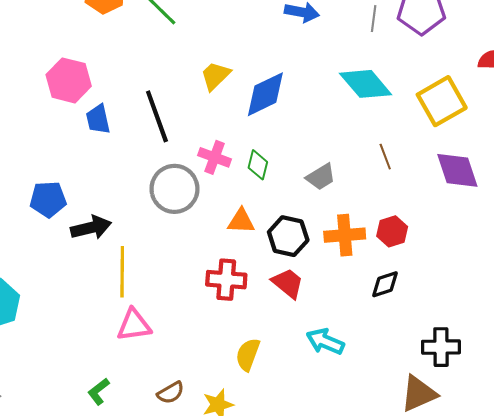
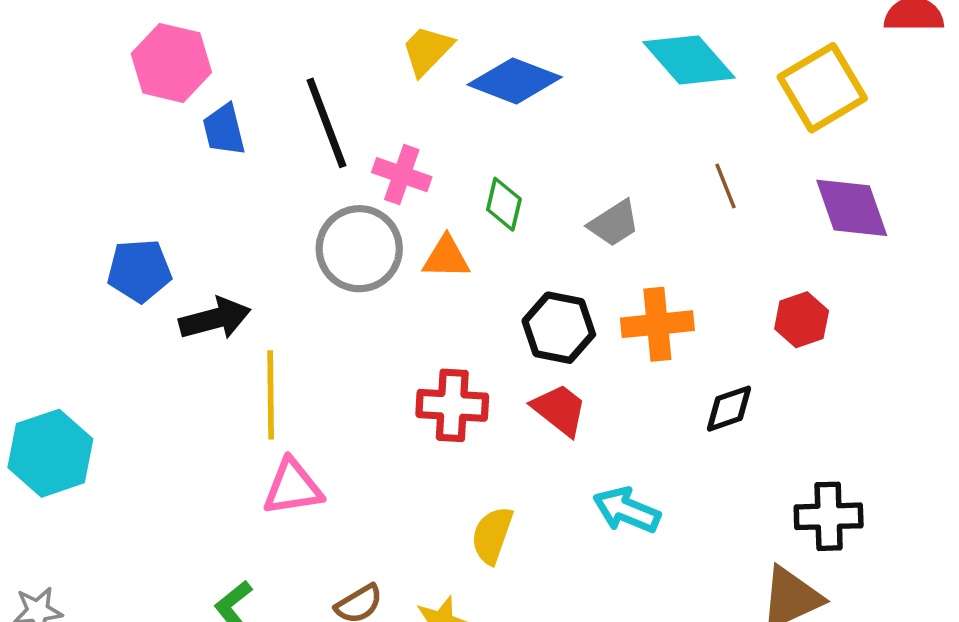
blue diamond: (265, 94) -> (515, 81), turned 48
pink cross: (215, 157) -> (402, 175), moved
orange triangle: (241, 221) -> (446, 257), moved
red hexagon: (392, 231) -> (802, 320), moved

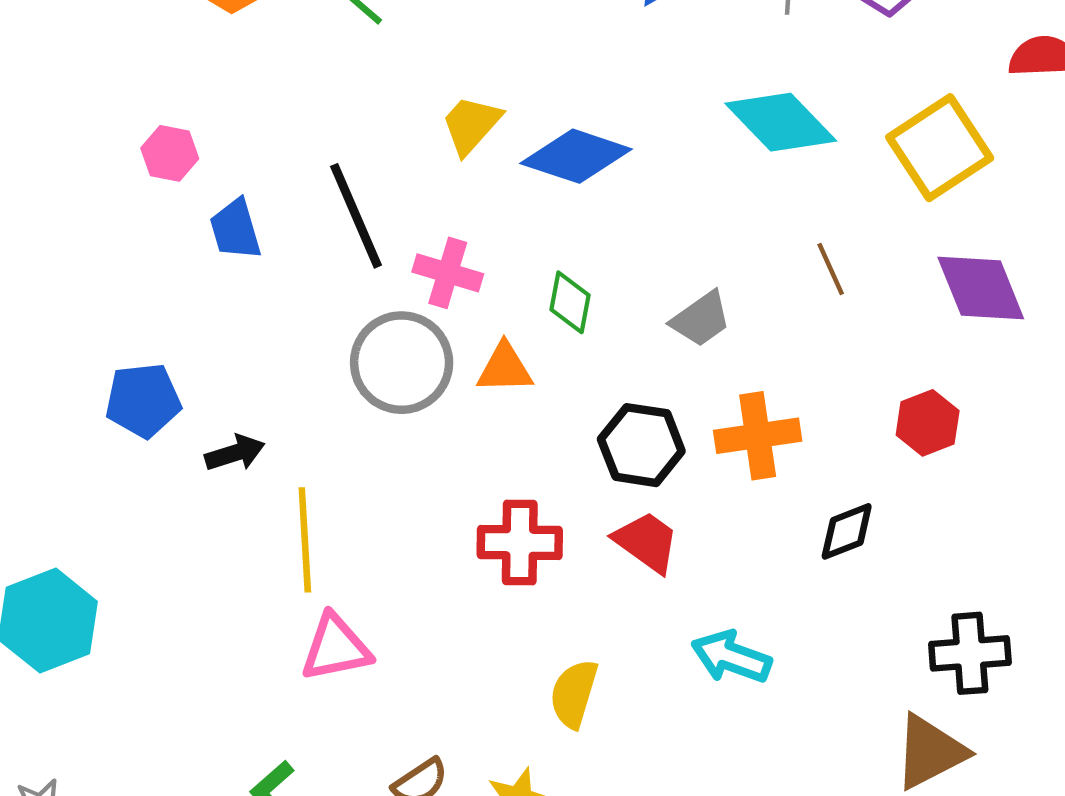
pink hexagon: (171, 63) -> (170, 153), size x0.6
black arrow: (215, 319) -> (235, 453), size x0.7

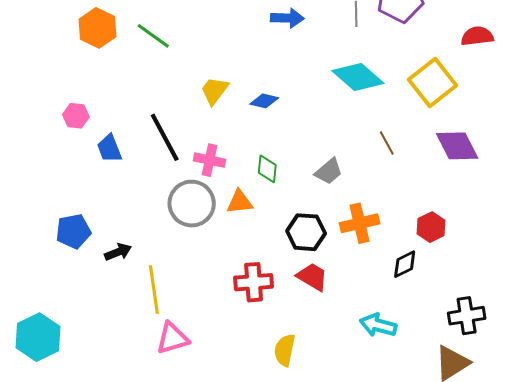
blue diamond: (576, 156) -> (264, 101), size x0.6
red hexagon: (928, 423) -> (431, 227), moved
cyan arrow: (731, 657) -> (378, 325), moved

